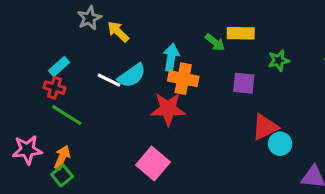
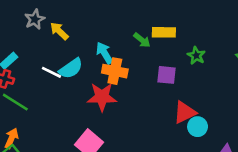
cyan arrow: (171, 57) -> (104, 53), turned -40
green star: (279, 60) -> (196, 56), turned -30

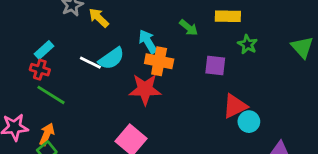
yellow rectangle: (164, 32) -> (228, 16), moved

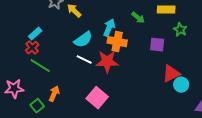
cyan arrow: (148, 42) -> (109, 28), turned 54
white line: (90, 63) -> (84, 60), moved
red cross: (40, 70) -> (32, 48), turned 32
orange arrow: (47, 134) -> (54, 94), moved

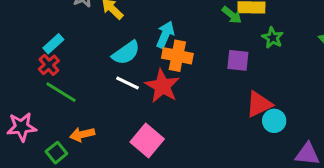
green arrow: (138, 18) -> (232, 15), moved
red star: (107, 62) -> (162, 86), turned 30
orange arrow: (54, 94) -> (82, 134), turned -126

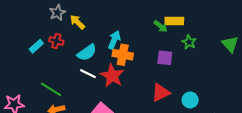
red cross: (49, 65) -> (56, 41), moved, turned -32
green line: (61, 92) -> (51, 89), moved
red triangle: (259, 104) -> (161, 93), moved

